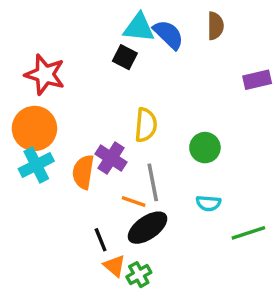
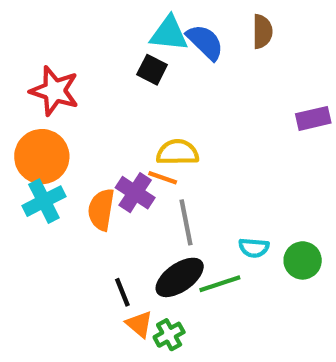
purple rectangle: (257, 80) -> (313, 118), moved
yellow semicircle: (146, 125) -> (177, 152), turned -96
green circle: (205, 148) -> (303, 260), moved
orange line: (134, 202) -> (163, 178), moved
green line: (248, 233) -> (220, 284), moved

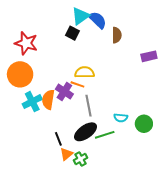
brown semicircle: (262, 31) -> (117, 35), moved
cyan triangle: (169, 34) -> (80, 16), turned -42
cyan cross: (44, 201) -> (32, 102), moved
orange triangle: (139, 324) -> (66, 154), turned 40

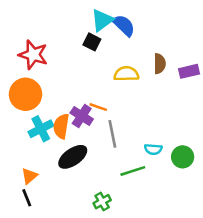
brown semicircle: (117, 35) -> (160, 64), moved
yellow semicircle: (85, 72) -> (126, 74), moved
black ellipse: (86, 132) -> (73, 157), moved
black line: (58, 139) -> (27, 198), moved
orange triangle: (66, 154) -> (29, 176), moved

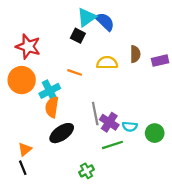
orange line: (98, 107) -> (75, 72), moved
purple cross: (82, 116) -> (109, 122), moved
cyan cross: (41, 129) -> (50, 91), moved

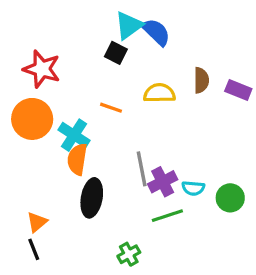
purple rectangle: (160, 61) -> (238, 90), turned 35
cyan cross: (50, 91) -> (74, 135), turned -30
purple cross: (109, 122) -> (163, 182), turned 30
black ellipse: (62, 133) -> (92, 198), turned -45

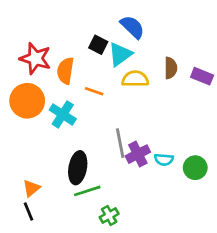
cyan triangle: (129, 26) -> (120, 54), moved
orange semicircle: (77, 159) -> (65, 71), moved
green line: (167, 216) -> (87, 191), moved

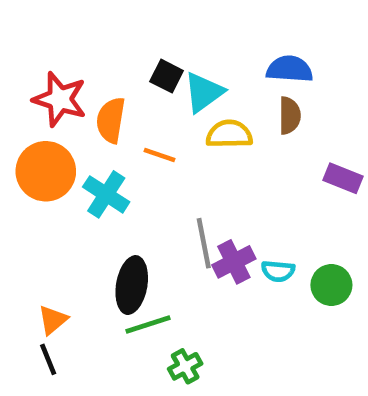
blue semicircle: (132, 27) -> (290, 69), moved, turned -40
purple rectangle: (202, 76) -> (343, 178), moved

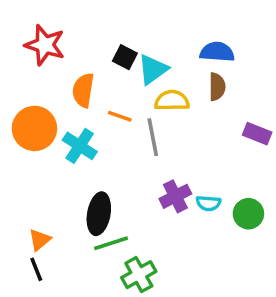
red star: (60, 99) -> (45, 45), moved
gray line: (204, 243) -> (153, 137), moved
green cross: (185, 366) -> (139, 275), size x1.4

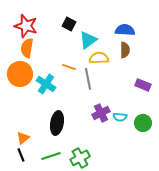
black square: (125, 57) -> (69, 24), moved
orange semicircle: (83, 90) -> (27, 48), moved
purple rectangle: (257, 134) -> (143, 85), moved
green line: (111, 243) -> (51, 156), moved

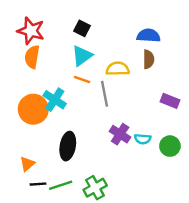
cyan triangle: (88, 40) -> (82, 56), moved
orange circle: (20, 74) -> (33, 109), moved
purple cross: (101, 113) -> (120, 134), turned -30
black line: (21, 155) -> (38, 184), moved, turned -72

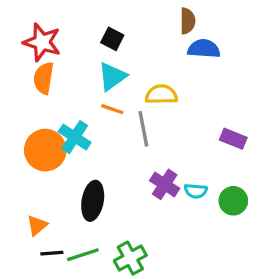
brown semicircle: (149, 59) -> (188, 21), moved

